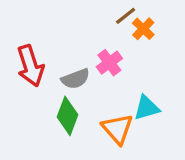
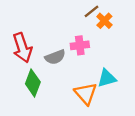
pink cross: (109, 63) -> (80, 45), turned 30
green diamond: (67, 116) -> (33, 83), moved

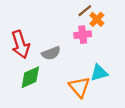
pink cross: (80, 45) -> (83, 35), moved
green diamond: (33, 83) -> (30, 77), turned 45

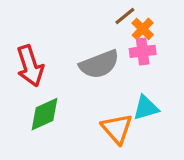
pink cross: (83, 35) -> (143, 51), moved
gray semicircle: (51, 53) -> (99, 64), moved, size x1.4

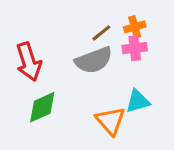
brown line: (125, 16) -> (101, 33), moved
orange cross: (143, 29) -> (135, 27), turned 30

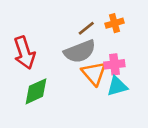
pink cross: (135, 48) -> (114, 64), moved
orange triangle: (110, 121) -> (94, 73), moved

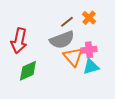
orange cross: (114, 23) -> (89, 18), turned -32
red arrow: (24, 53) -> (19, 41), turned 30

